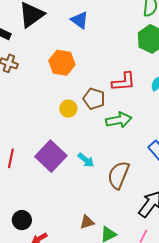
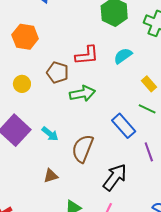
yellow circle: (68, 109) -> (22, 84), moved
brown triangle: (87, 222) -> (51, 176), moved

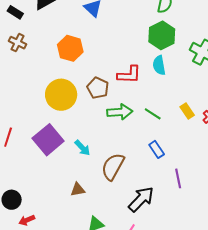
cyan semicircle: (123, 56) -> (159, 65), moved, turned -72
yellow circle: (22, 84) -> (61, 95), size x1.8
green line: (147, 109) -> (153, 114), moved
blue rectangle: (124, 126) -> (157, 149), size x0.7

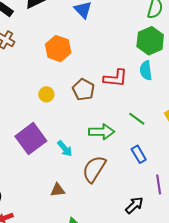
yellow circle: (61, 95) -> (46, 94), size x0.5
green arrow: (120, 112) -> (102, 132), moved
black arrow: (141, 199) -> (134, 205), moved, size x0.7

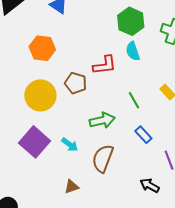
yellow circle: (46, 94) -> (40, 95), size x2.0
green line: (137, 119) -> (134, 100), turned 36
black arrow: (134, 205) -> (150, 185), turned -96

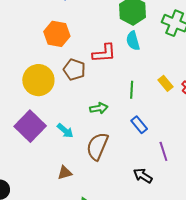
orange hexagon: (42, 48) -> (57, 34), moved
green line: (134, 100) -> (132, 90), turned 30
green arrow: (102, 120) -> (99, 108), size x0.7

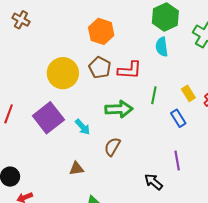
orange hexagon: (57, 34) -> (101, 31), moved
red L-shape: (104, 53) -> (130, 70), moved
green arrow: (99, 108) -> (119, 109), size x1.5
blue rectangle: (139, 125) -> (178, 118), moved
brown semicircle: (97, 146) -> (112, 147), size x0.7

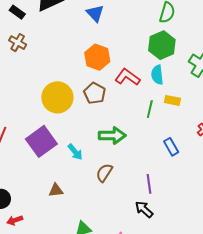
red L-shape: (130, 70) -> (128, 77), moved, turned -150
yellow rectangle: (188, 93) -> (172, 100), moved, turned -49
green line: (154, 95) -> (150, 109), moved
purple line: (177, 161) -> (149, 184), moved
brown triangle: (77, 168) -> (56, 190), moved

